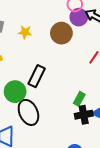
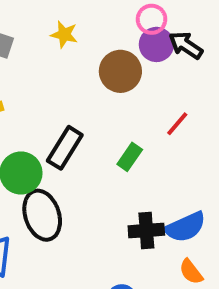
yellow star: (25, 32) -> (64, 34), moved
green rectangle: (79, 99) -> (130, 157), moved

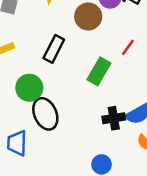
black rectangle: (65, 148) -> (54, 49), moved
green rectangle: (130, 157) -> (99, 71), size x1.5

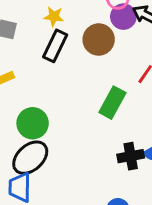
black rectangle: (54, 49) -> (55, 46), moved
black ellipse: (45, 114) -> (30, 158), moved, turned 72

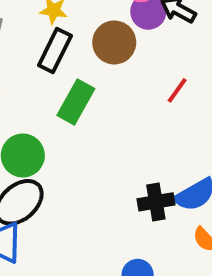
green rectangle: (112, 103) -> (76, 102), moved

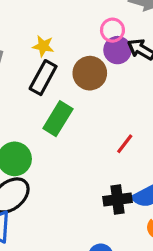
red line: (177, 90) -> (125, 144), moved

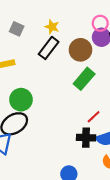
green rectangle: (58, 119) -> (84, 79), moved
red line: (125, 144) -> (94, 117), moved

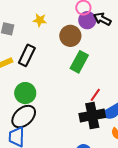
black rectangle: (49, 48) -> (27, 55), moved
black cross: (86, 138) -> (92, 115), size x1.4

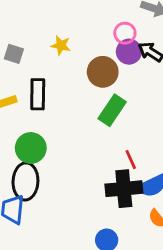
black rectangle: (27, 55) -> (38, 94), turned -30
red line: (95, 95) -> (131, 160), turned -64
black ellipse: (24, 117) -> (25, 181), turned -50

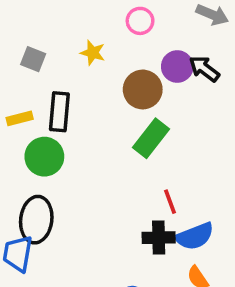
pink circle: (125, 33) -> (140, 21), moved
green circle: (31, 148) -> (44, 157), moved
black cross: (124, 189) -> (159, 238), size x0.7

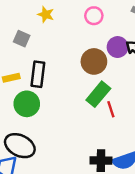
yellow star: (93, 53) -> (46, 14), moved
red line: (170, 202) -> (111, 109), moved
black ellipse: (36, 220) -> (20, 146), turned -72

